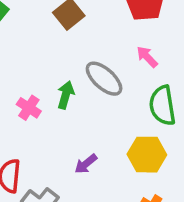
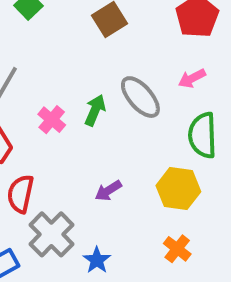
pink arrow: (147, 57) -> (192, 78), turned -80

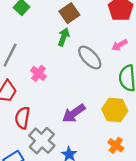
green arrow: (95, 110) -> (64, 37), moved
purple arrow: (108, 191) -> (74, 113), size x1.5

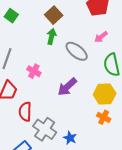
purple arrow: (74, 113) -> (67, 87), moved
orange cross: (116, 145) -> (104, 117), moved

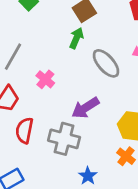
gray cross: (45, 129) -> (64, 139), moved, turned -30
blue star: (70, 138) -> (88, 176), moved

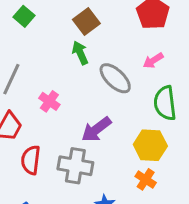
green arrow: (76, 38) -> (80, 53), turned -42

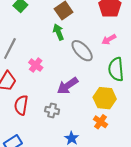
gray cross: (75, 166) -> (52, 110), size x0.6

